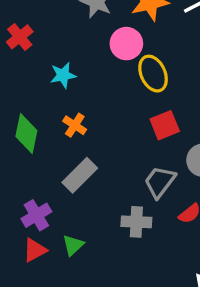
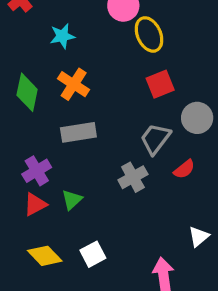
orange cross: (75, 125) -> (74, 84), size x1.4
gray rectangle: (80, 175) -> (78, 132), turned 36
gray cross: (136, 222) -> (133, 177), turned -32

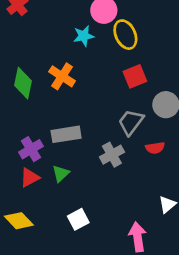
cyan star: (62, 36) -> (84, 36), moved
gray rectangle: (78, 132) -> (66, 134), moved
red semicircle: (184, 169) -> (155, 148), turned 30
yellow diamond: (45, 256) -> (19, 221), moved

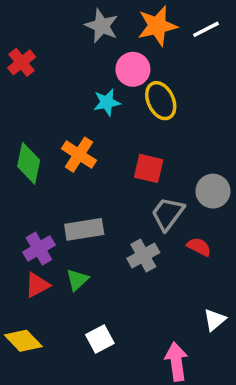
red square: (135, 76) -> (149, 168), moved, turned 35
red semicircle: (155, 148) -> (199, 247), turned -144

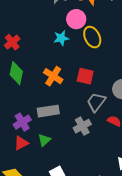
red cross: (22, 62) -> (12, 42), moved
orange cross: (79, 155) -> (53, 76), moved

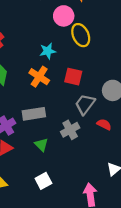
cyan star: (61, 38) -> (48, 51), moved
green triangle: (44, 140) -> (41, 145), moved, turned -32

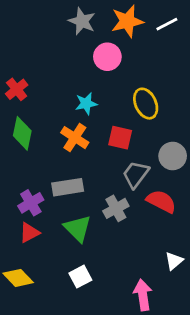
yellow ellipse: (81, 35) -> (146, 104), moved
red semicircle: (104, 124) -> (161, 201), size x1.5
green triangle: (41, 145) -> (78, 228), size x1.5

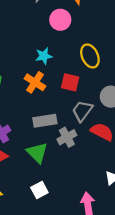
gray rectangle: (68, 187) -> (45, 121), moved

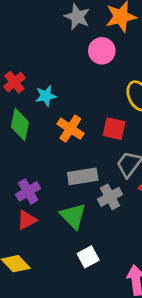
cyan star: (44, 56) -> (46, 96), moved
white square: (39, 190) -> (88, 257), moved

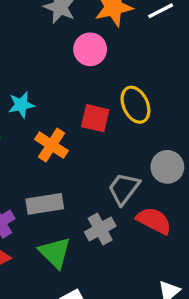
red square: (114, 129) -> (95, 118), moved
gray rectangle: (83, 176) -> (45, 204), moved

